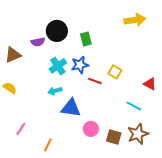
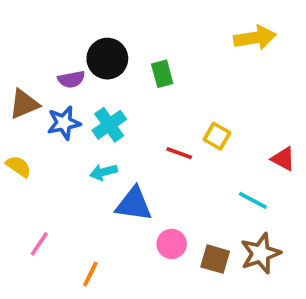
blue star: (80, 65) -> (64, 123), moved

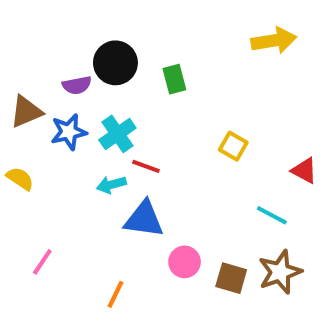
red line: (179, 153) -> (146, 166), moved
orange line: (90, 274) -> (115, 294), moved

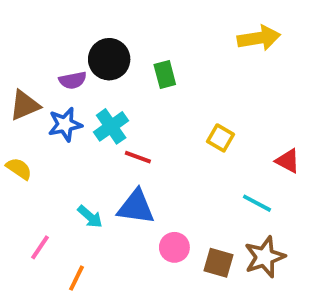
cyan arrow: (111, 185) -> (90, 217), moved, turned -124
orange line: (115, 294) -> (76, 278), moved

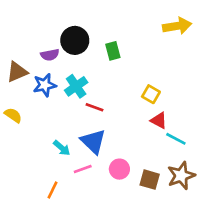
red triangle: (288, 161) -> (159, 120), moved
blue triangle: (136, 207) -> (93, 141), turned 36
pink line: (40, 247) -> (83, 169), moved, turned 36

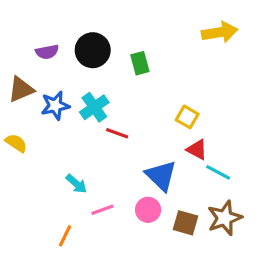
purple semicircle: (50, 55) -> (47, 52), moved
blue triangle: (93, 141) -> (161, 176), moved

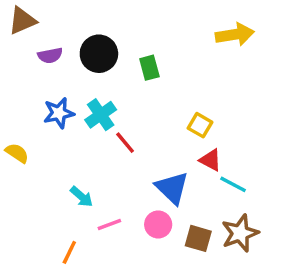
brown triangle: (21, 89) -> (22, 21), moved
red line: (117, 133) -> (125, 143), turned 30

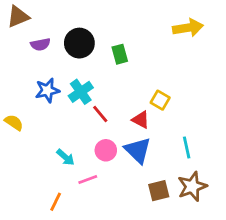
red triangle: (210, 160) -> (141, 120), moved
cyan line: (233, 184) -> (187, 147), turned 50
pink circle: (158, 224) -> (106, 150), moved
brown square: (198, 238) -> (159, 191), turned -30

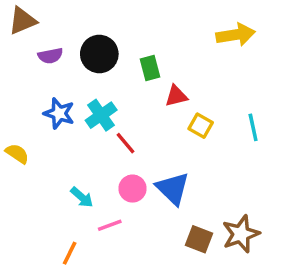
blue star: (47, 90) -> (59, 113), turned 30
red triangle: (141, 120) -> (176, 96), moved, turned -42
cyan line: (187, 147) -> (253, 127), moved
brown square: (159, 191) -> (199, 239), turned 35

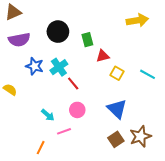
purple semicircle: (50, 56) -> (19, 40), moved, size x1.5
cyan line: (253, 127) -> (147, 74), turned -49
blue triangle: (173, 189) -> (117, 109), moved
brown square: (199, 239) -> (116, 139), turned 35

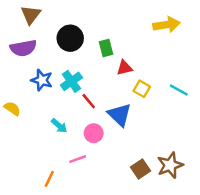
brown triangle: (13, 12) -> (31, 15), moved, turned -30
blue triangle: (117, 109) -> (120, 115), moved
cyan arrow: (48, 115) -> (59, 126), moved

